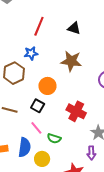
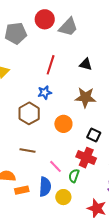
black square: (38, 106) -> (94, 135), moved
red cross: (76, 111) -> (86, 158), moved
green semicircle: (54, 138) -> (74, 176), turned 96

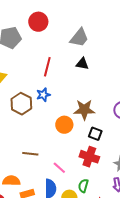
gray trapezoid: (68, 27) -> (79, 38), moved
brown star: (85, 97) -> (84, 110), moved
brown hexagon: (29, 113) -> (21, 104), moved
green semicircle: (74, 176) -> (83, 186), moved

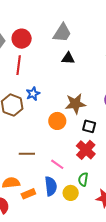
red circle: (38, 22) -> (22, 39), moved
red line: (47, 67) -> (19, 65), moved
red cross: (89, 157) -> (86, 150), turned 30

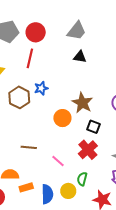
brown star: (75, 104) -> (82, 103), turned 30
blue semicircle: (51, 186) -> (47, 194), moved

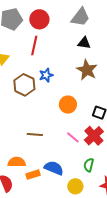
brown star: (82, 103) -> (87, 70), moved
pink line: (58, 161) -> (73, 137), moved
yellow circle: (68, 191) -> (75, 186), moved
blue semicircle: (47, 194) -> (54, 168), moved, turned -66

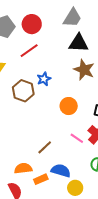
black triangle: (84, 43) -> (79, 43), size x1.5
red line: (34, 45) -> (29, 51), turned 48
brown line: (35, 135) -> (45, 147), moved, turned -42
yellow circle: (75, 186) -> (75, 188), moved

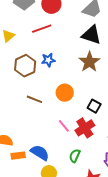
brown line: (45, 147) -> (34, 99), moved, turned 49

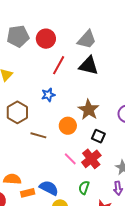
red line: (42, 29) -> (59, 65), moved, turned -36
brown star: (89, 62) -> (89, 110), moved
brown hexagon: (25, 66) -> (17, 112), moved

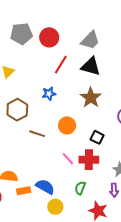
brown star: (89, 110) -> (91, 98), moved
red cross: (91, 159) -> (89, 160), turned 36

